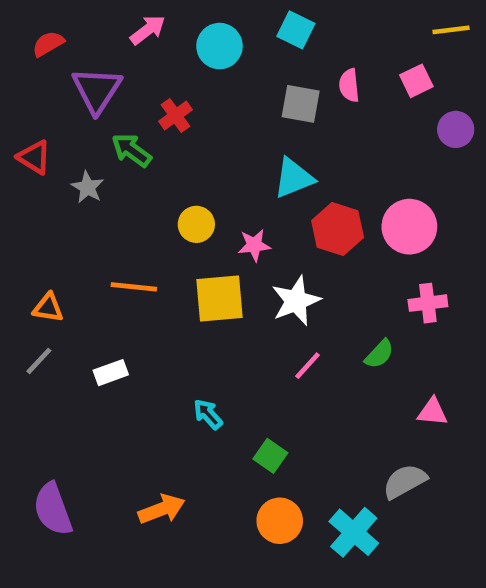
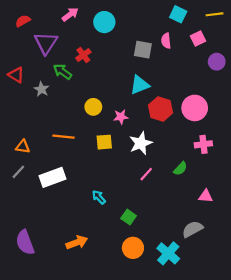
cyan square: (296, 30) -> (178, 14), moved
yellow square: (219, 298) -> (104, 142), size x0.7
white rectangle: (111, 373) -> (53, 177), size x1.6

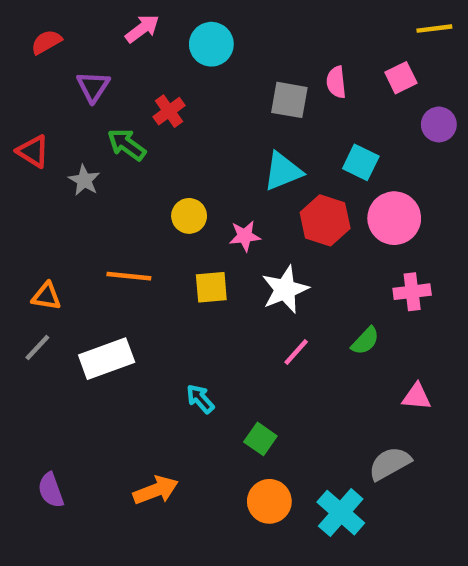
cyan square: (178, 14) -> (361, 162), moved
purple triangle: (46, 43) -> (93, 87), size x0.7
purple semicircle: (25, 242) -> (51, 490), size x0.7

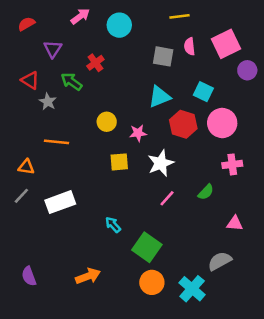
yellow line: (434, 29) -> (180, 16), moved
pink square: (401, 78) -> (226, 44), size x1.6
red triangle: (33, 151) -> (30, 80), moved
orange line: (129, 276) -> (56, 142), moved
green square: (260, 439) -> (147, 247), size x1.6

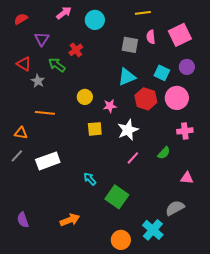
purple circle: (247, 70) -> (187, 67), moved
orange circle: (152, 282) -> (121, 240), moved

